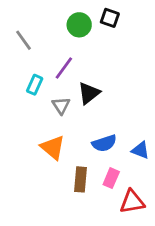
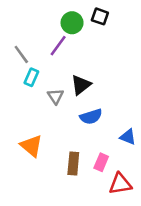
gray line: (23, 40) -> (21, 54), moved
purple line: (64, 68) -> (58, 46), moved
blue semicircle: (104, 143) -> (91, 117), moved
orange triangle: (53, 147) -> (31, 146), moved

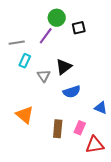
black square: (100, 16) -> (79, 28), moved, turned -32
gray line: (21, 54) -> (17, 43), turned -63

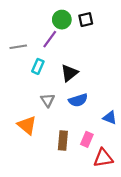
black square: (79, 28) -> (86, 20), moved
cyan rectangle: (25, 61) -> (38, 66), moved
gray triangle: (44, 76) -> (48, 100), moved

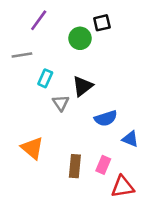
green circle: (62, 20) -> (80, 38), moved
purple line: (50, 39) -> (39, 20), moved
gray triangle: (48, 100) -> (61, 103), moved
blue semicircle: (78, 100) -> (106, 118), moved

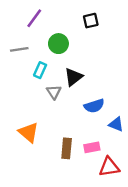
green circle: (80, 38) -> (58, 44), moved
pink rectangle: (103, 165) -> (92, 147), turned 56

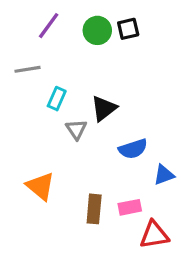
green circle: (58, 44) -> (97, 30), moved
blue triangle: (116, 124) -> (164, 175), turned -42

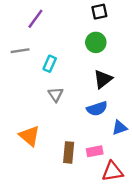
black square: (128, 29) -> (99, 12), moved
green circle: (97, 30) -> (96, 42), moved
cyan rectangle: (57, 99) -> (50, 64), moved
black triangle: (104, 108) -> (103, 79), moved

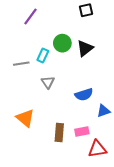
green circle: (96, 42) -> (62, 43), moved
gray line: (20, 51) -> (21, 64), moved
black triangle: (103, 79) -> (85, 48), moved

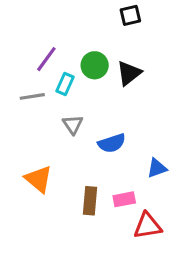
purple line: (30, 16) -> (46, 59), moved
blue semicircle: (84, 95) -> (112, 143), moved

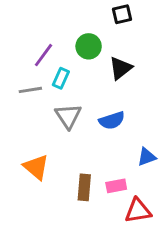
green circle: (95, 65) -> (89, 46), moved
gray triangle: (73, 124) -> (68, 116), size x1.4
blue semicircle: (112, 143) -> (112, 120), moved

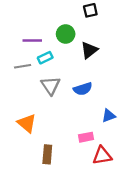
purple line: (43, 55) -> (32, 40), turned 54
cyan rectangle: (61, 78) -> (45, 58), turned 40
brown rectangle: (84, 187) -> (47, 154), moved

